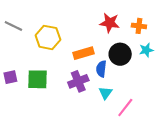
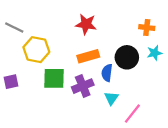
red star: (110, 23) -> (86, 24), moved
yellow hexagon: (48, 37) -> (36, 50), moved
green square: (38, 79) -> (54, 78), moved

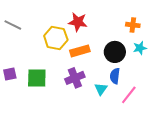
yellow hexagon: (36, 50) -> (56, 38), moved
blue semicircle: (107, 73) -> (115, 76), moved
green square: (54, 78) -> (37, 78), moved
pink line: (132, 114) -> (129, 95), moved

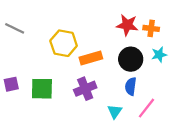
red star: (78, 22) -> (127, 25), moved
cyan triangle: (101, 89) -> (115, 111), moved

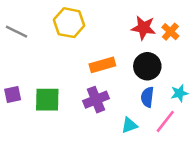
orange cross: (151, 28) -> (170, 32), turned 35
yellow hexagon: (64, 43) -> (69, 23), moved
cyan star: (159, 55) -> (179, 93), moved
cyan triangle: (115, 111) -> (129, 125), turned 35

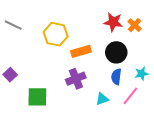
yellow hexagon: (69, 23) -> (56, 34), moved
purple square: (13, 94) -> (10, 75), turned -32
green square: (47, 100) -> (37, 97), moved

